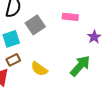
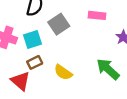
green arrow: (80, 66) -> (108, 69), turned -90

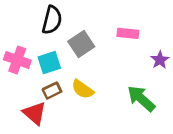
yellow semicircle: (63, 72) -> (83, 89), moved

